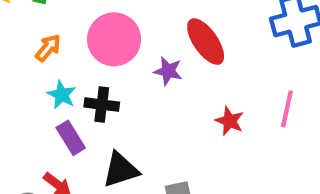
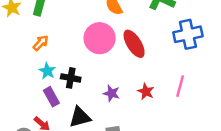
pink circle: (114, 39) -> (100, 38), moved
purple star: (168, 71) -> (112, 93), moved

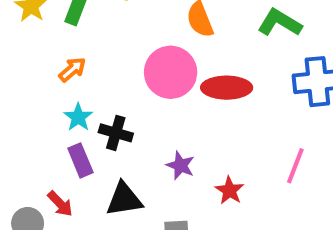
red ellipse: (134, 44) -> (227, 88), turned -64
red star: (146, 92) -> (230, 190), moved

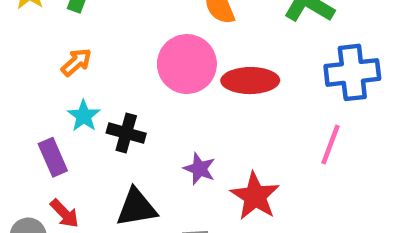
purple rectangle: (80, 160) -> (53, 157), moved
pink line: (295, 166) -> (331, 144), moved
red star: (230, 190) -> (255, 196), size x1.5

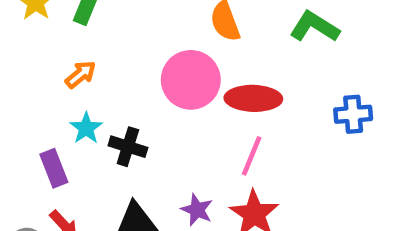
blue cross: (352, 72) -> (353, 114), moved, size x0.7
pink line: (331, 144) -> (252, 156), moved
purple star: (199, 169) -> (197, 210), moved

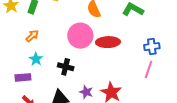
black cross: (128, 147) -> (66, 67), moved
pink line: (252, 156) -> (149, 69), moved
purple rectangle: (54, 168) -> (23, 77), turned -70

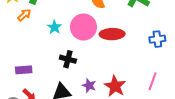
orange arrow: (32, 36) -> (24, 15), moved
cyan star: (36, 59) -> (54, 27), moved
pink line: (149, 69) -> (153, 81), moved

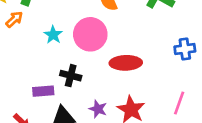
red ellipse: (112, 34) -> (126, 63), moved
purple rectangle: (24, 70) -> (43, 91), moved

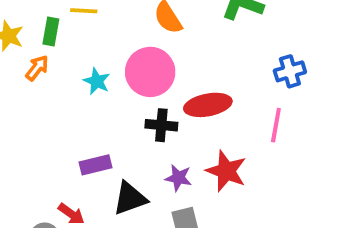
black cross: (71, 76) -> (161, 125), moved
pink line: (179, 103) -> (276, 125), moved

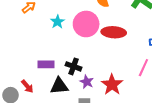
red ellipse: (208, 105) -> (114, 32), moved
black cross: (161, 125) -> (74, 66), moved

